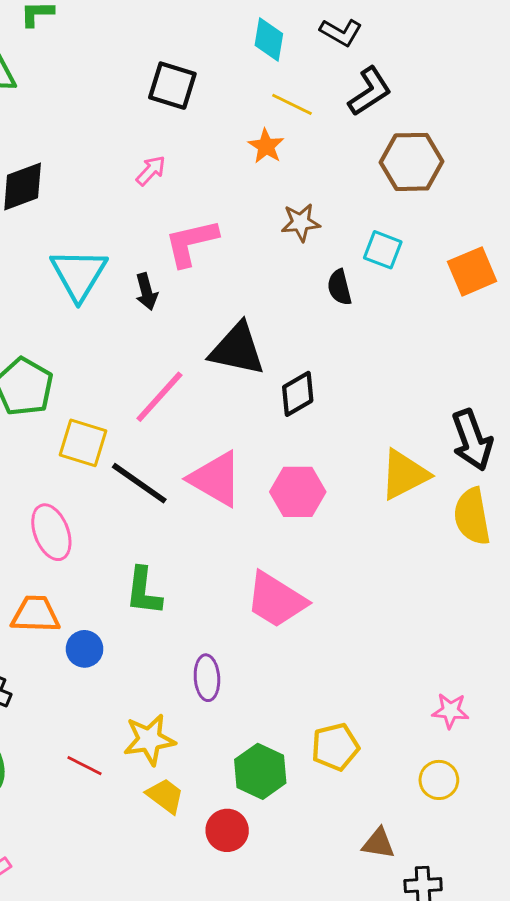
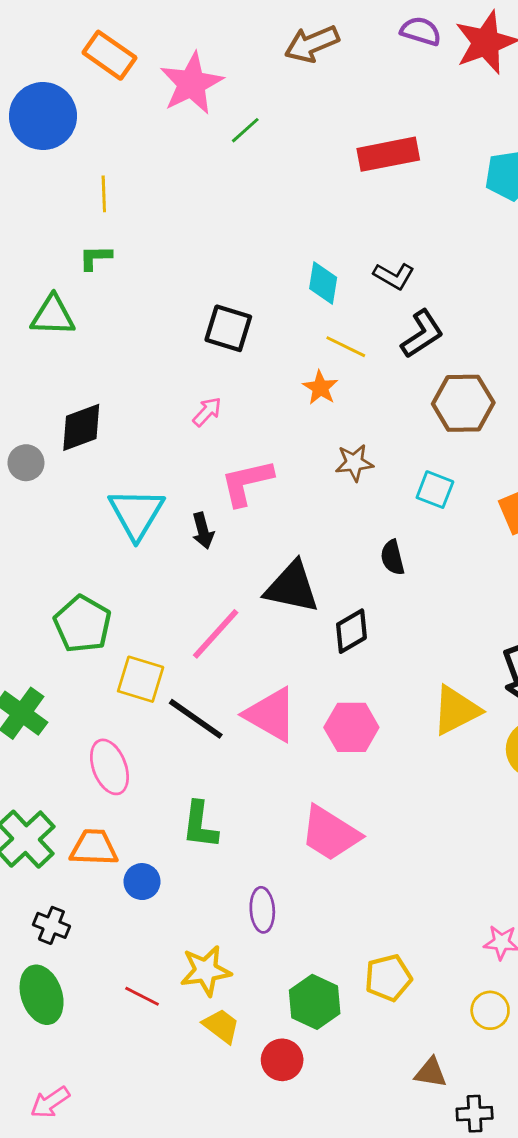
black semicircle: (339, 287) -> (392, 558), moved

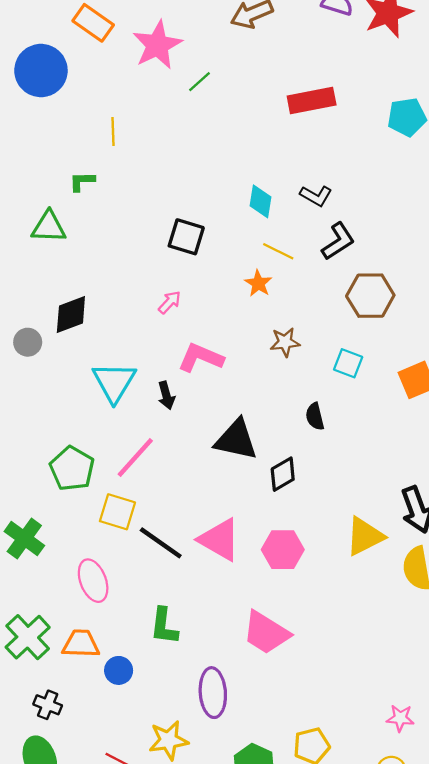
yellow line: (104, 194) -> (113, 131), moved
pink L-shape: (247, 483) -> (201, 358), turned 36
pink line: (216, 634) -> (135, 458), moved
purple ellipse: (262, 910) -> (213, 693), size x1.4

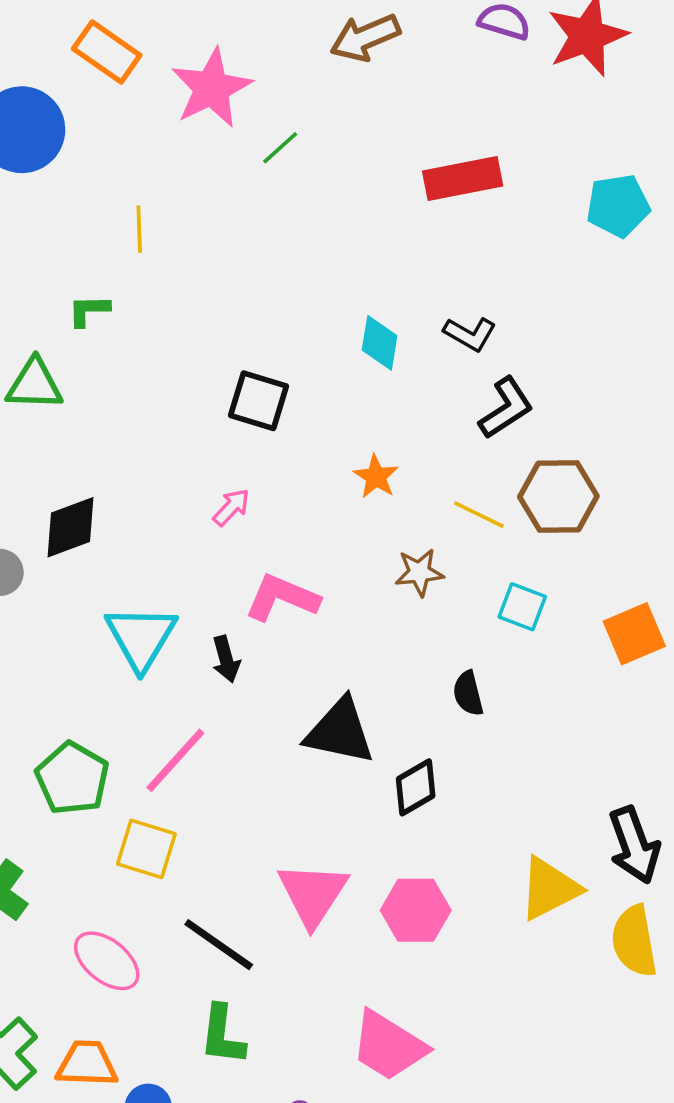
yellow line: (278, 251) -> (479, 515), moved
pink triangle: (220, 540) -> (313, 894), turned 33
black line: (161, 543) -> (219, 945), moved
pink ellipse: (93, 581) -> (107, 961), turned -30

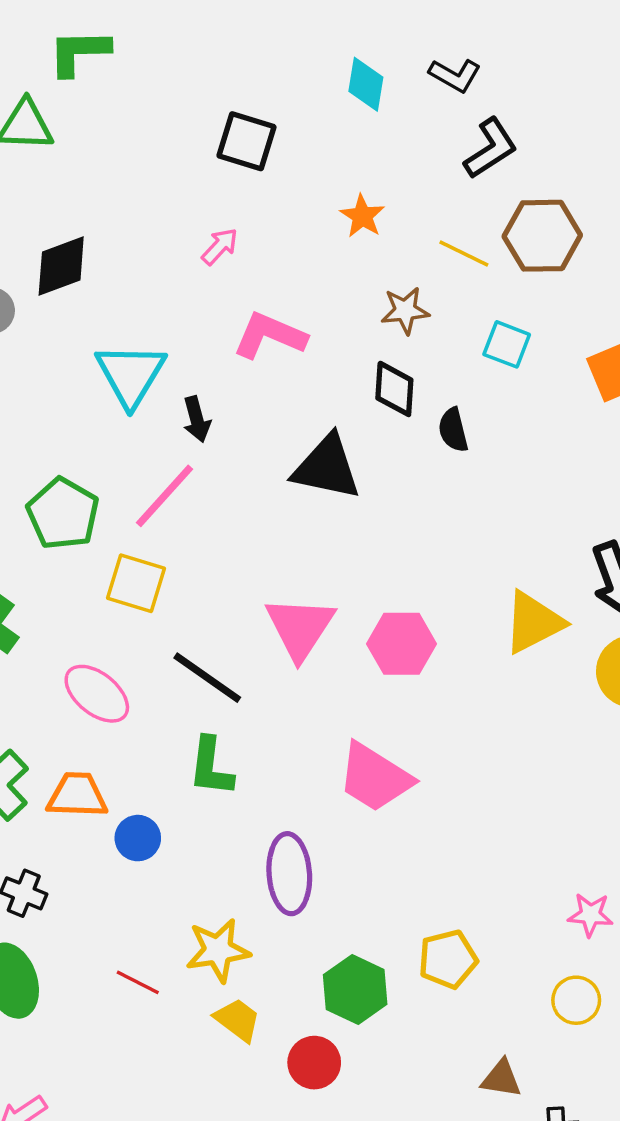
green L-shape: (89, 310) -> (79, 52), size x1.5
black arrow: (226, 659) -> (197, 419), moved
black diamond: (416, 787) -> (394, 389), moved, turned -56

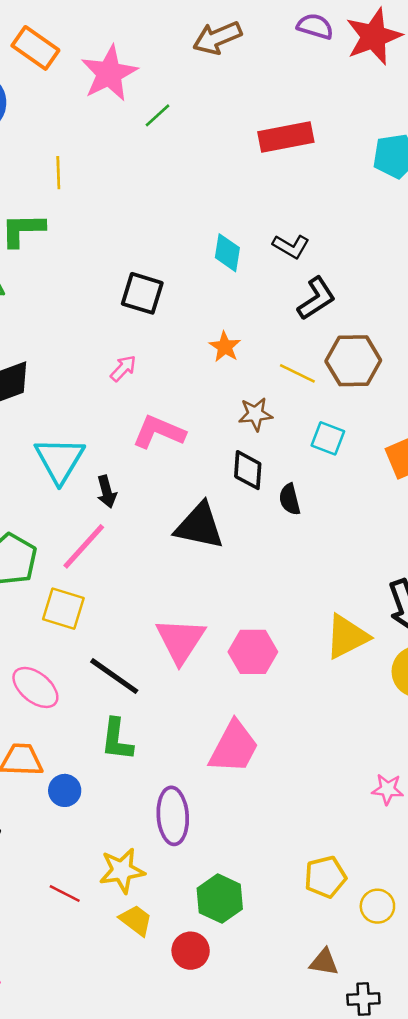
pink trapezoid: (375, 777) -> (234, 747), turned -94
pink star: (590, 915) -> (388, 789), moved
yellow pentagon: (448, 959) -> (325, 877), moved

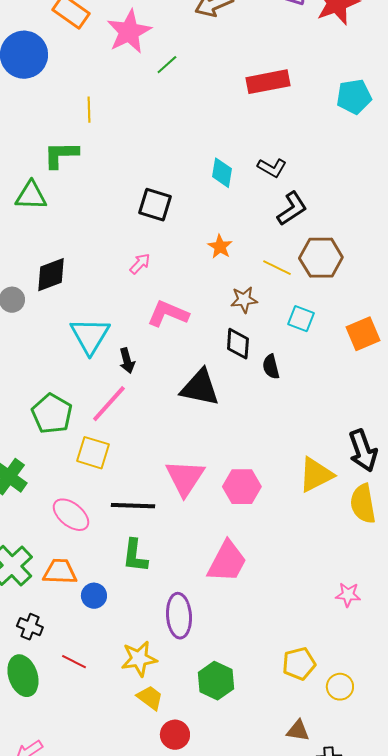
black line: (114, 676) -> (133, 506), turned -33
red line: (65, 893) -> (74, 662), moved
red circle: (191, 951) -> (175, 735), moved

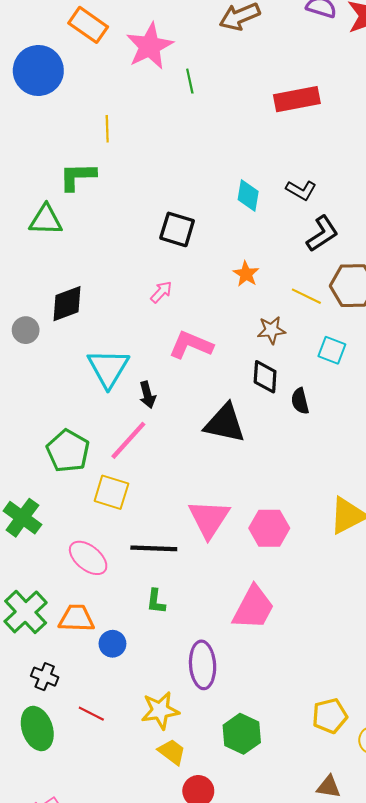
green line: (167, 65) -> (190, 81), turned -60
green L-shape: (135, 556) -> (156, 601), size x0.7

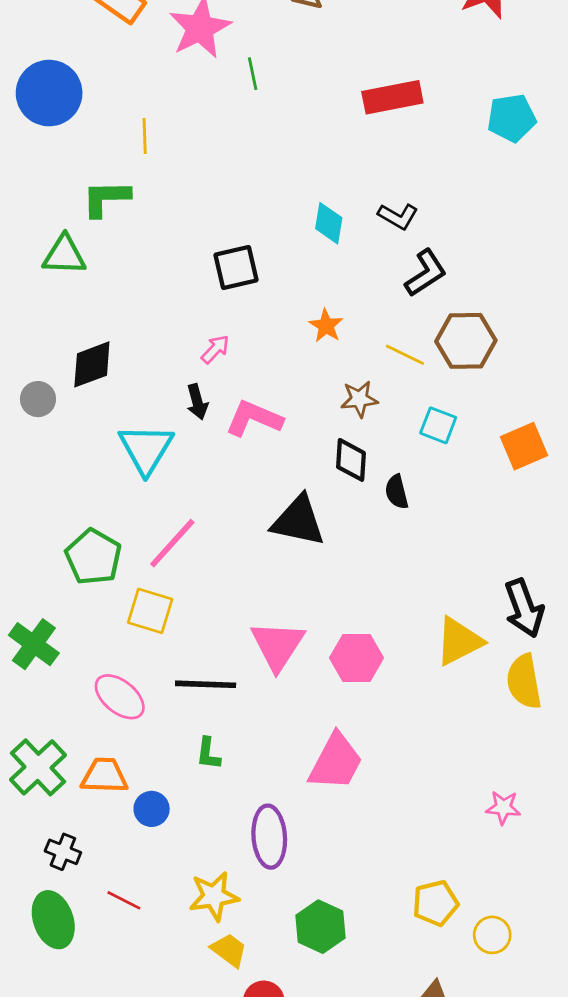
blue circle: (38, 70) -> (49, 93), moved
black square: (177, 229) -> (236, 268), turned -30
black arrow: (147, 395) -> (197, 402), moved

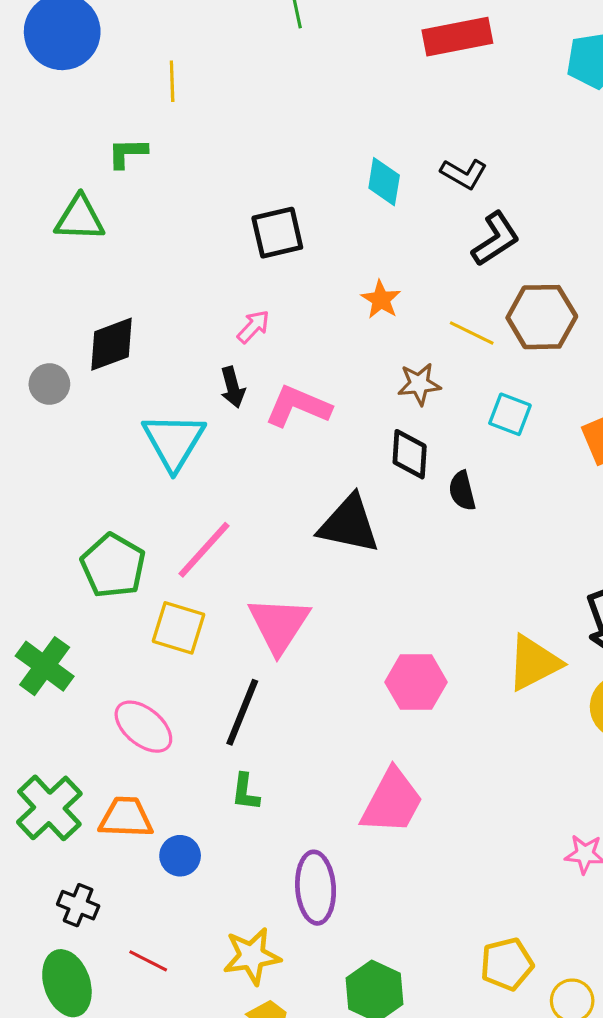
green L-shape: (106, 198) -> (127, 153), size x0.7
pink triangle: (278, 646) -> (279, 625), moved
black line: (206, 684) -> (242, 712), turned -70

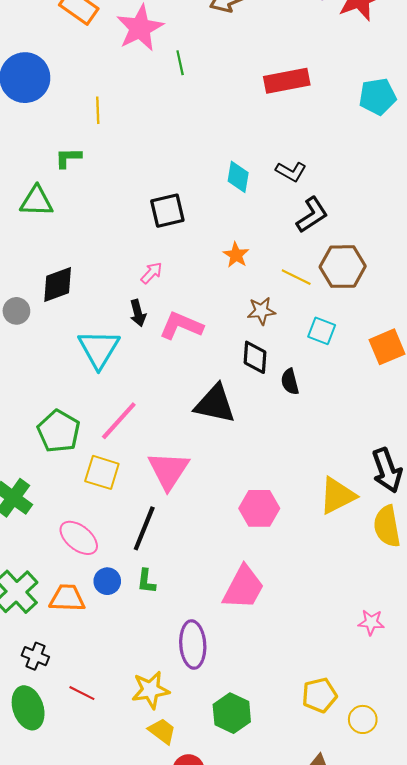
blue circle: (180, 856) -> (107, 581), moved

